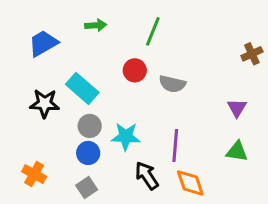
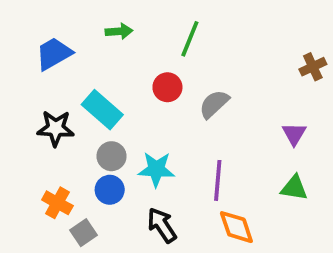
gray semicircle: (172, 84) -> (214, 104), turned 124
orange cross: (34, 174) -> (57, 203), moved
black arrow: (147, 176) -> (162, 225), moved
gray square: (87, 188) -> (84, 233), moved

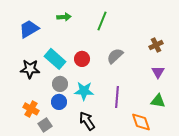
brown cross: (313, 67) -> (156, 45), moved
red circle: (167, 87) -> (82, 59), moved
orange diamond: (236, 227) -> (141, 122), moved

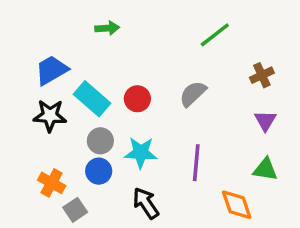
green line: (102, 21) -> (215, 35), moved, turned 30
blue trapezoid: (29, 29) -> (52, 70), moved

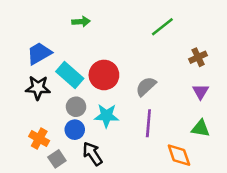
gray semicircle: (193, 94) -> (146, 86), moved
red circle: (137, 99) -> (104, 75), size x1.5
black arrow: (146, 203) -> (93, 154), moved

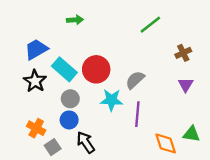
black star: (38, 88) -> (35, 81), turned 30
cyan star: (107, 116) -> (111, 100), moved
green triangle: (201, 128) -> (192, 134), moved

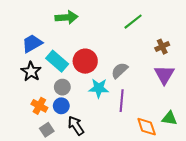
green arrow: (75, 20) -> (66, 17), size x1.5
purple triangle: (186, 85) -> (164, 75), size x1.5
orange cross: (36, 128) -> (39, 106), moved

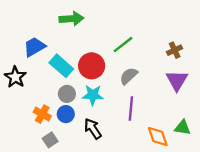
green line: (133, 22) -> (123, 45), moved
black star: (31, 71) -> (15, 77), moved
cyan star: (99, 88) -> (93, 95), moved
black arrow: (76, 126) -> (93, 129), moved

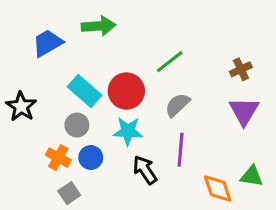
blue trapezoid: (34, 47) -> (47, 43), moved
gray circle: (67, 94) -> (77, 125), moved
black arrow: (93, 129) -> (145, 170), moved

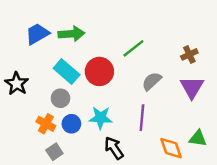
green arrow: (99, 26) -> (71, 34), moved
gray semicircle: (177, 105) -> (152, 81), moved
cyan star: (128, 131) -> (101, 118), moved
black arrow: (145, 170) -> (114, 148), moved

